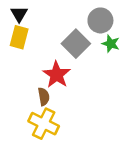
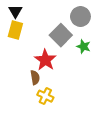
green star: (111, 44) -> (84, 46), moved
yellow cross: (44, 124) -> (45, 96), moved, size x0.7

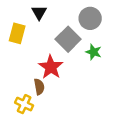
black triangle: (15, 11) -> (39, 13), moved
yellow cross: (45, 96) -> (24, 104), moved

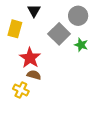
red star: (51, 67) -> (30, 58), moved
brown semicircle: (39, 87) -> (34, 75), turned -64

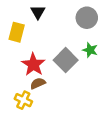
gray square: (59, 34) -> (66, 60), moved
brown semicircle: (34, 75) -> (38, 83), turned -40

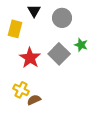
gray circle: (87, 18) -> (62, 18), moved
brown semicircle: (38, 83) -> (34, 100), moved

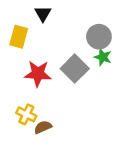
gray circle: (62, 18) -> (99, 37), moved
red star: (30, 58) -> (38, 74), turned -30

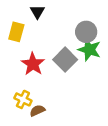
green star: (103, 57) -> (89, 50), size x1.5
red star: (38, 74) -> (33, 64), turned 30

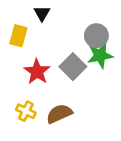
green star: (89, 50) -> (100, 56), turned -30
brown semicircle: (37, 111) -> (59, 114), moved, size x1.5

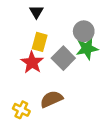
yellow rectangle: (18, 36) -> (40, 42), moved
yellow cross: (26, 111) -> (21, 110), moved

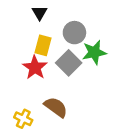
gray circle: (84, 31) -> (74, 33), moved
brown semicircle: (51, 99) -> (56, 107), turned 60

